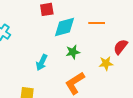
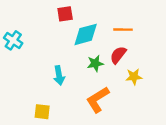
red semicircle: (121, 47) -> (118, 55), moved
cyan arrow: (42, 62) -> (59, 75), turned -35

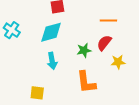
cyan diamond: (86, 34) -> (51, 32), moved
orange L-shape: (98, 100) -> (86, 82), turned -65

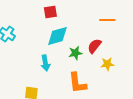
orange line: (108, 21) -> (107, 20), moved
cyan diamond: (51, 32) -> (57, 36), moved

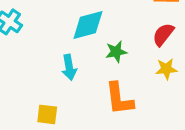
red semicircle: (94, 46) -> (163, 34), moved

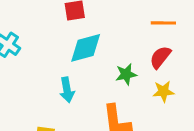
green star: (116, 52) -> (126, 74), moved

